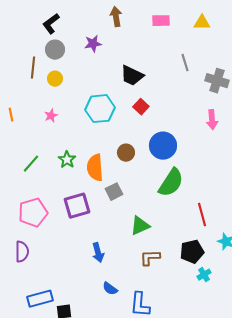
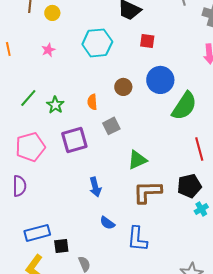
red square: (141, 107) -> (147, 41), moved, turned -35
green star: (67, 160) -> (55, 105), moved
orange semicircle: (95, 168) -> (92, 102), size x0.6
green semicircle: (171, 183) -> (184, 106), moved
brown L-shape: (150, 258) -> (147, 192), size x1.4

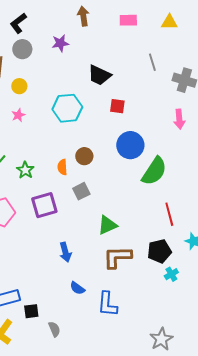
yellow circle: (52, 13) -> (19, 86), moved
brown circle: (123, 87) -> (84, 156), moved

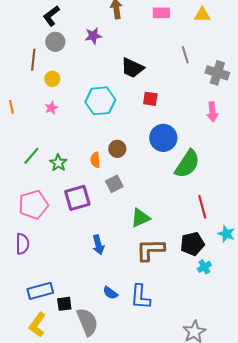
blue semicircle: (77, 288) -> (110, 293), moved
gray semicircle: (54, 329) -> (87, 322), size x1.8

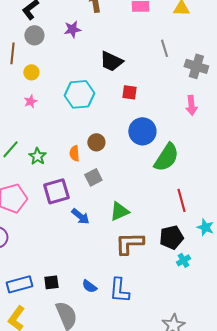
blue arrow: (98, 245) -> (80, 216), moved, turned -36
black square: (64, 304) -> (51, 282), moved

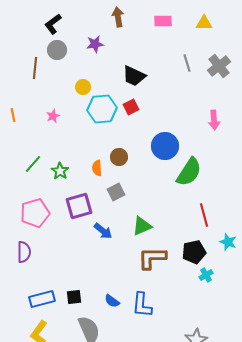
gray cross: (196, 66) -> (219, 66), moved, turned 35
yellow circle: (31, 72) -> (83, 87), moved
red square: (129, 92) -> (131, 107), moved, turned -35

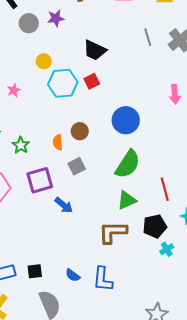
gray circle: (57, 50) -> (29, 23), moved
green semicircle: (189, 172) -> (128, 164), moved
green triangle: (142, 226) -> (127, 200), moved

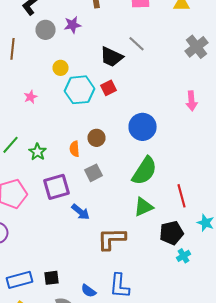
gray line: (148, 37) -> (136, 44), moved, turned -30
brown L-shape: (113, 232) -> (112, 239), moved
blue semicircle: (73, 275) -> (88, 291), moved

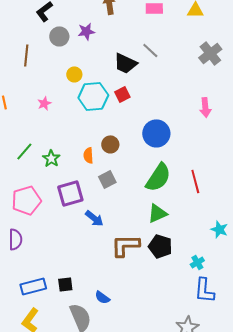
red line: (182, 196) -> (195, 181), moved
black pentagon: (172, 233) -> (160, 246), moved, turned 30
blue L-shape: (120, 286) -> (204, 290), moved

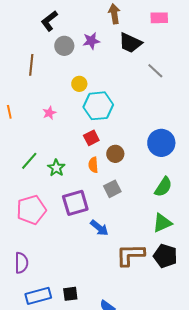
gray line: (150, 50) -> (155, 71), moved
black trapezoid: (125, 63) -> (130, 43), moved
red square: (122, 94) -> (91, 138), moved
green semicircle: (158, 177) -> (163, 187), size x0.7
purple semicircle: (15, 239) -> (21, 263), moved

